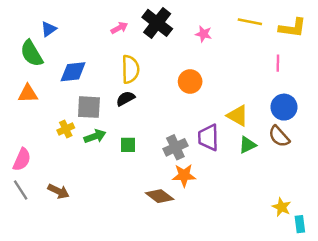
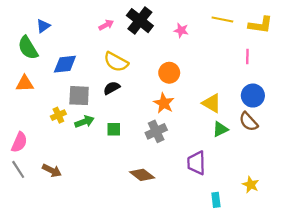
yellow semicircle: (130, 69) -> (116, 62), turned 120
purple trapezoid: (208, 138) -> (196, 163), moved
orange star: (184, 175) -> (164, 103), moved, turned 30
cyan rectangle: (300, 224) -> (216, 200), moved

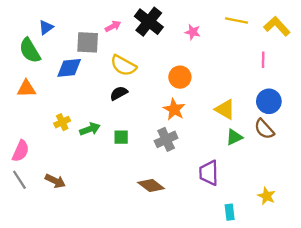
yellow L-shape: (260, 25) -> (277, 26), turned -140
gray square: (79, 96) -> (88, 42), moved

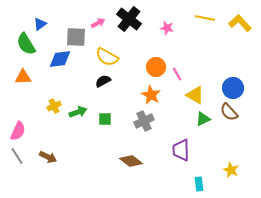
pink line: (263, 60) -> (177, 74), moved, turned -32

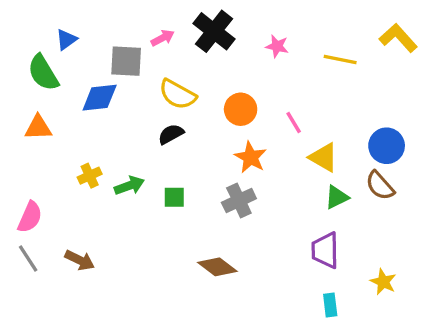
yellow line: (205, 18) -> (340, 59), moved
orange circle: (156, 67) -> (241, 109), moved
purple trapezoid: (181, 150) -> (325, 250), moved

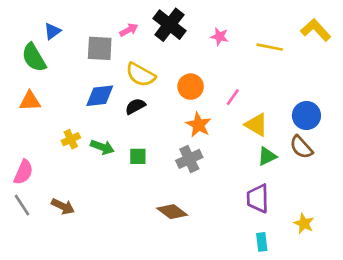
blue diamond: (100, 98) -> (100, 96), moved
pink line: (294, 123) -> (233, 97), turned 66
green arrow: (129, 186) -> (102, 147), turned 40

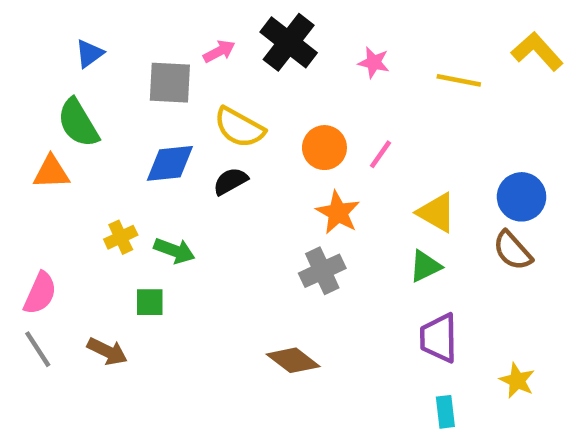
green semicircle: (34, 58) -> (78, 123), moved
pink line: (233, 97) -> (380, 154), moved
green square: (138, 156) -> (150, 302), moved
green triangle: (267, 156) -> (425, 266), moved

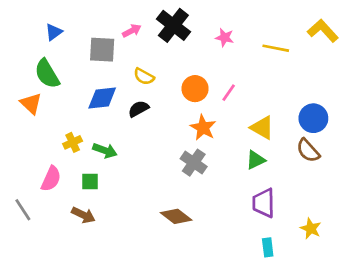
yellow semicircle: (239, 127) -> (144, 76), size x0.7
orange triangle: (51, 172) -> (31, 103), turned 45
gray cross: (322, 271) -> (194, 163), turned -30
pink semicircle: (40, 293) -> (51, 179), moved
brown arrow: (107, 351) -> (83, 215), moved

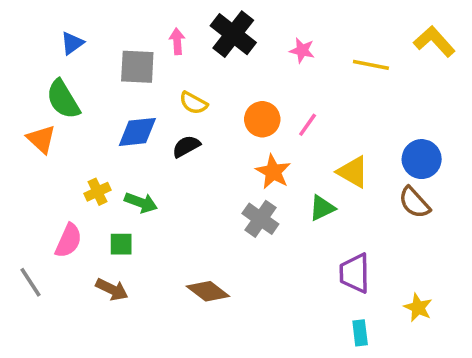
pink arrow: (132, 31) -> (177, 41), turned -66
green triangle: (256, 160) -> (322, 208), moved
brown diamond: (176, 216) -> (208, 291), moved

